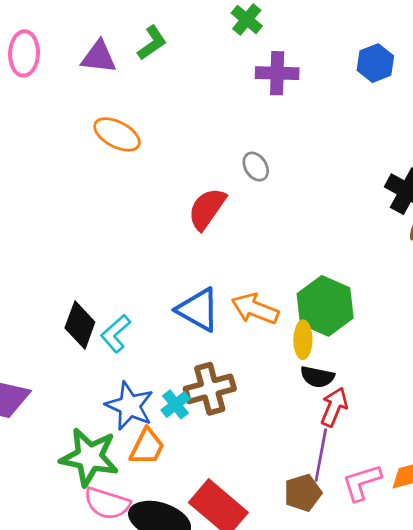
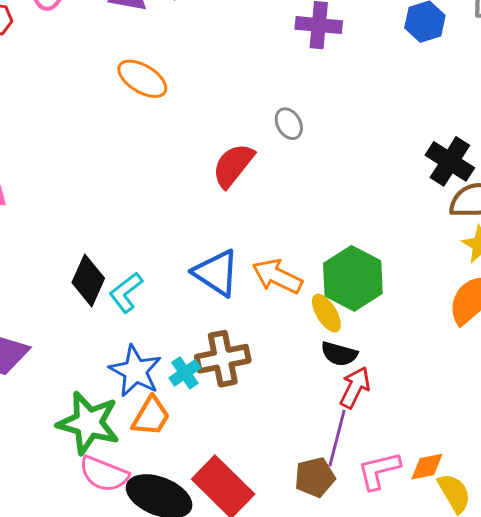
yellow ellipse: (303, 340) -> (326, 313), turned -36

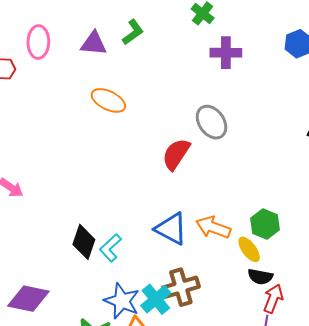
gray ellipse: (289, 124) -> (212, 122), size x1.6
green hexagon: (353, 278) -> (265, 224), size x0.7
cyan cross: (185, 373) -> (156, 299), size x1.4

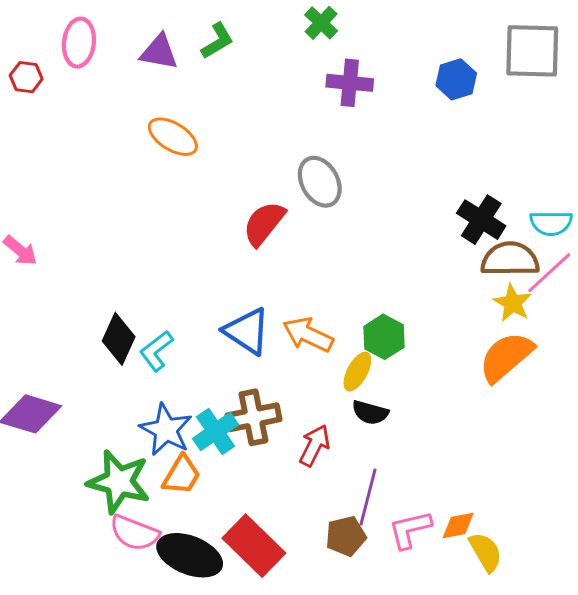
yellow ellipse: (249, 249) -> (357, 372), turned 60
red arrow: (273, 299) -> (315, 446), moved

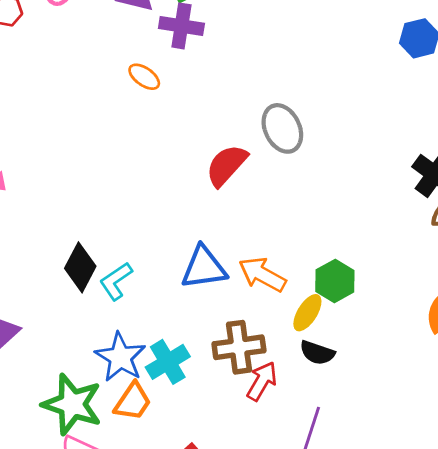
purple cross: (350, 83) -> (181, 26), moved
orange ellipse: (173, 137) -> (144, 77), size x0.7
blue triangle: (247, 331) -> (204, 268), turned -45
brown cross: (254, 417) -> (239, 347), moved

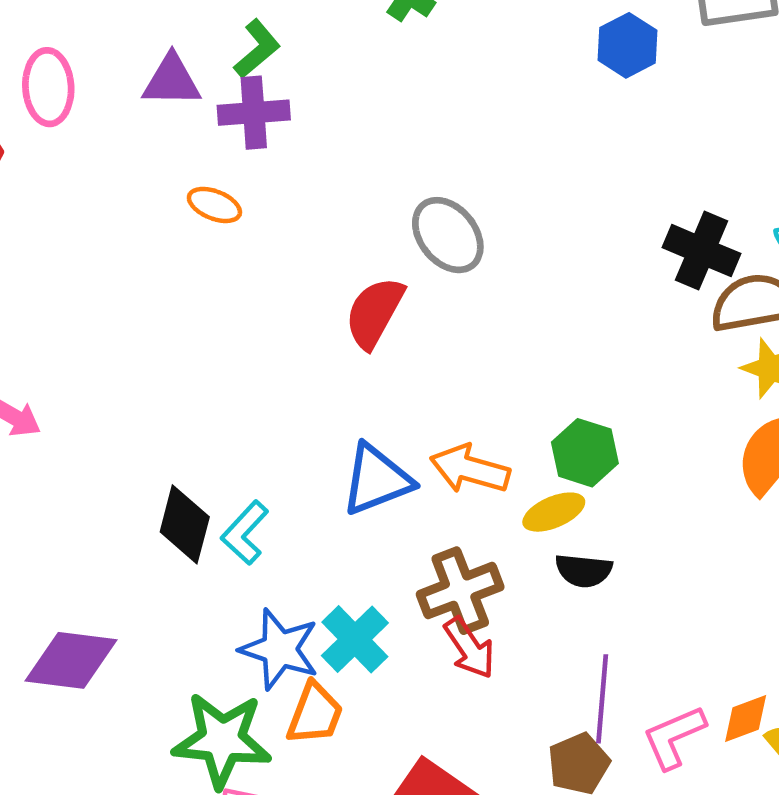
yellow ellipse: (307, 313) -> (554, 512), turned 48
red arrow: (262, 381) -> (469, 648), moved, turned 129

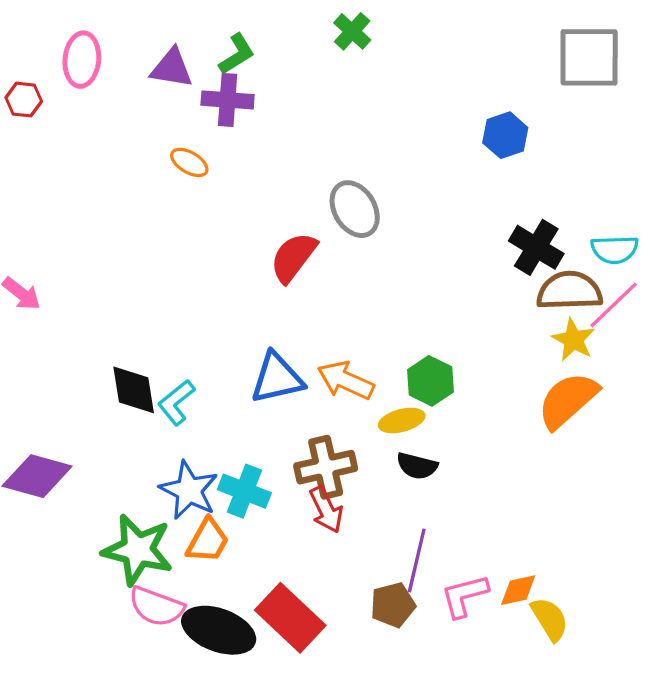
blue hexagon: (628, 45) -> (505, 135), moved
black diamond: (185, 524) -> (134, 390), turned -32
cyan cross: (355, 639) -> (244, 491), turned -33

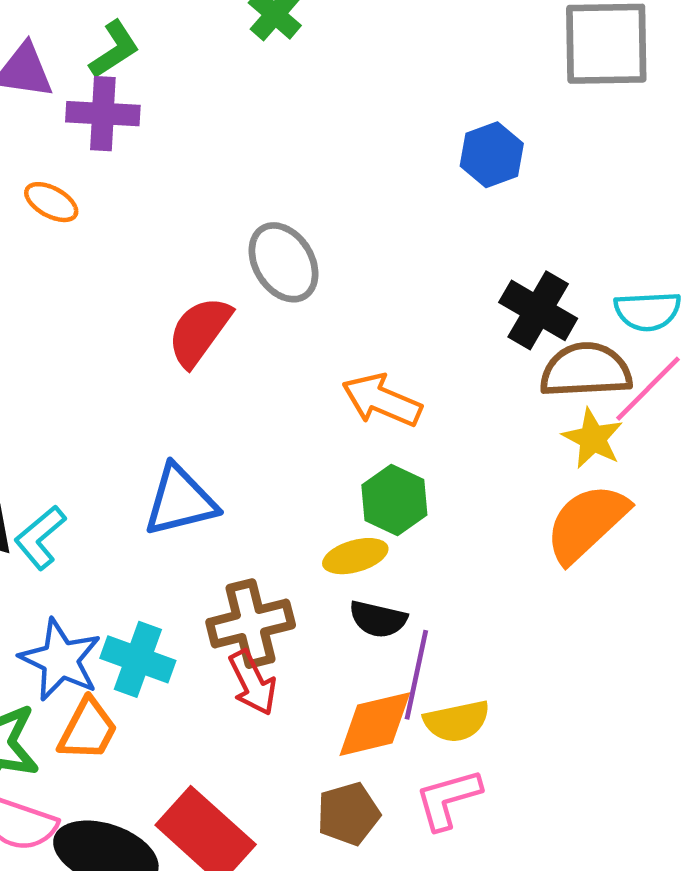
orange arrow: (346, 380) -> (382, 400), moved
purple line: (417, 561) -> (416, 675), moved
orange diamond: (518, 590) -> (375, 724), moved, size x1.5
yellow semicircle: (550, 619) -> (457, 721), moved, turned 111

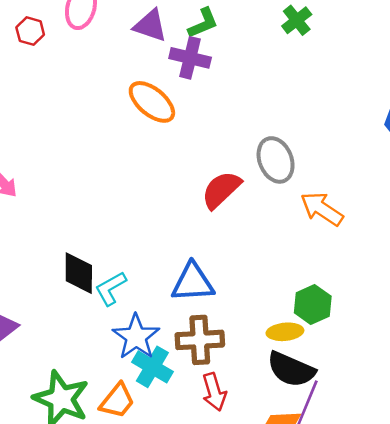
orange ellipse: (51, 202) -> (152, 102), size x1.6
orange arrow: (382, 400) -> (322, 209), moved
black semicircle: (378, 619) -> (291, 369), size x1.5
brown cross: (251, 624) -> (200, 340), moved
blue star: (60, 660) -> (136, 337), moved

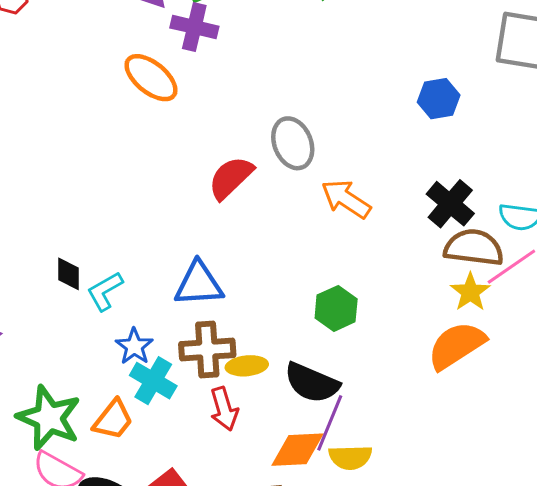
black diamond: (79, 273) -> (68, 274), size x0.7
yellow ellipse: (285, 332) -> (247, 366), moved
blue star: (136, 337) -> (134, 346), size x0.7

